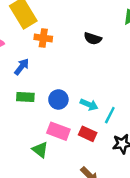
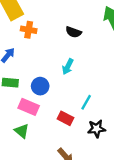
cyan arrow: (89, 105) -> (68, 67), moved, turned 91
pink rectangle: (58, 131) -> (29, 107), moved

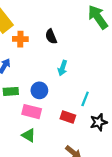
black semicircle: (74, 32) -> (51, 37), moved, turned 56

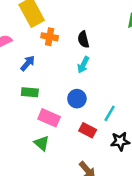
cyan arrow: (63, 68) -> (83, 65), moved
blue circle: (39, 90) -> (77, 99), moved

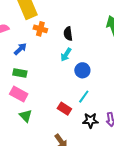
blue circle: (77, 99) -> (82, 70), moved
pink rectangle: (49, 118) -> (19, 94), moved

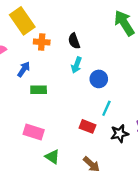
green rectangle: (20, 73) -> (39, 90), moved
pink rectangle: (19, 94) -> (34, 132), moved
green triangle: (26, 116) -> (52, 157), moved

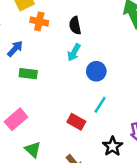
pink rectangle: (34, 132) -> (16, 119), turned -66
black star: (119, 134) -> (113, 146), moved, turned -30

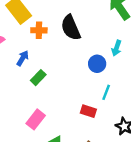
black semicircle: (75, 25) -> (71, 28), size x1.6
cyan arrow: (74, 52) -> (117, 48), moved
green rectangle: (28, 74) -> (38, 78), turned -42

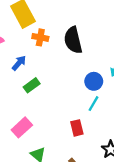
cyan line: (106, 92) -> (94, 104), moved
red rectangle: (88, 111) -> (77, 128), turned 49

